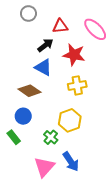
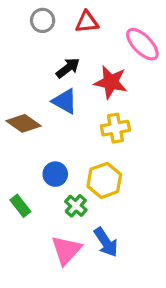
red triangle: (60, 26) -> (87, 22), moved
brown diamond: (30, 91) -> (24, 123), moved
blue circle: (23, 116) -> (55, 174), moved

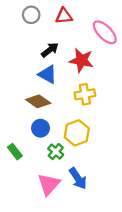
brown diamond: (24, 123) -> (38, 101), moved

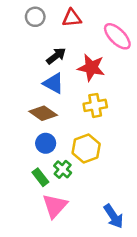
green rectangle: (15, 152) -> (40, 177), moved
blue arrow: (78, 178) -> (113, 216), moved

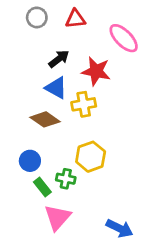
yellow cross: (95, 105) -> (84, 104), moved
blue circle: (46, 143) -> (30, 161), moved
green cross: (63, 169) -> (66, 179), turned -30
blue arrow: (113, 216) -> (120, 228), turned -30

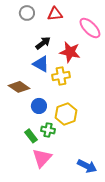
brown diamond: (45, 119) -> (19, 87), moved
blue circle: (30, 161) -> (39, 106), moved

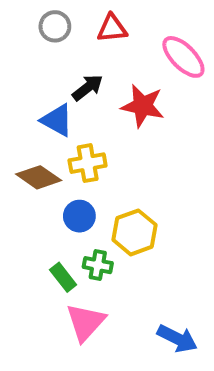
blue triangle: (41, 64) -> (57, 120), moved
yellow cross: (61, 76) -> (88, 163), moved

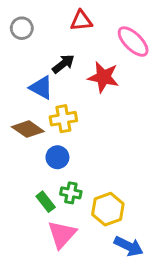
gray circle: (55, 26) -> (22, 28), moved
yellow hexagon: (134, 232) -> (108, 209), moved

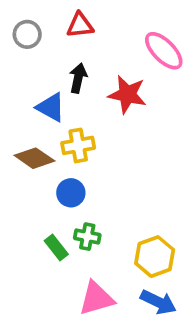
red triangle: (81, 21) -> (80, 25), moved
black arrow: (63, 64) -> (78, 78), turned -40
yellow hexagon: (108, 209) -> (155, 257), moved
pink triangle: (62, 234) -> (96, 298), moved, turned 32

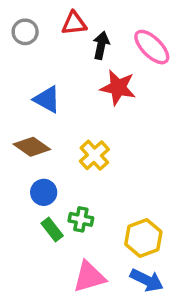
black arrow: (78, 78) -> (101, 45), moved
yellow cross: (78, 145) -> (94, 155), moved, turned -32
blue circle: (71, 193) -> (44, 192), moved

